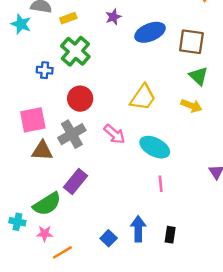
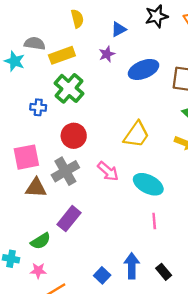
yellow rectangle: (68, 18) -> (62, 55), size x1.5
green semicircle: (47, 204) -> (41, 241), size x0.7
black rectangle: (170, 235) -> (164, 272), turned -49

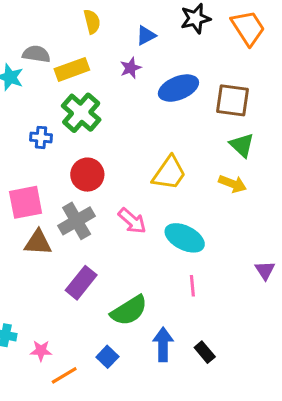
green semicircle: (41, 241) -> (129, 310), moved, size x1.4
blue square: (102, 275) -> (107, 357), moved

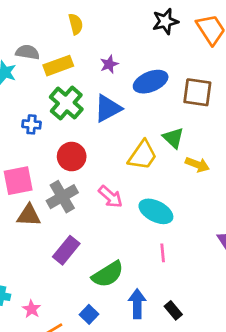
blue triangle: (146, 35) -> (108, 108), moved, size x1.6
green triangle: (242, 145) -> (173, 138), moved
pink star: (41, 351) -> (32, 309), turned 30

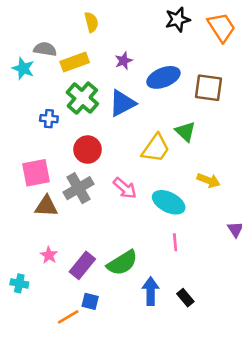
yellow arrow: (197, 165) -> (209, 180), moved
purple rectangle: (66, 250) -> (82, 265), moved
pink star: (32, 309) -> (49, 255), moved
blue square: (89, 314) -> (90, 301), moved, turned -30

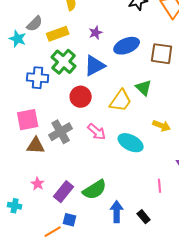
gray semicircle: (45, 49) -> (35, 24), turned 126
blue cross: (49, 119) -> (38, 78), size x1.5
red circle: (88, 150) -> (81, 97), moved
pink line: (175, 242) -> (160, 186), moved

